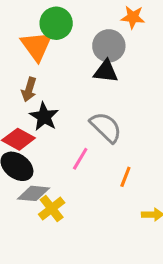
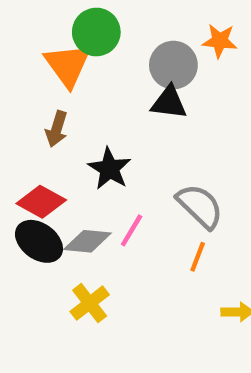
orange star: (133, 17) -> (220, 41), moved
black star: (44, 117) -> (110, 169), moved
gray semicircle: (106, 127) -> (200, 206), moved
gray diamond: (34, 193) -> (87, 241), moved

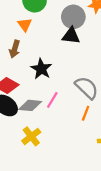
orange triangle: (68, 65) -> (25, 25), moved, size x0.6

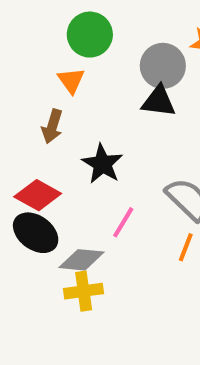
gray diamond: (30, 105) -> (81, 260), moved
yellow cross: (31, 136) -> (84, 291), turned 30

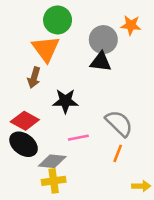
orange triangle: (71, 80) -> (46, 49), size x1.6
black star: (102, 164) -> (65, 101), turned -30
pink line: (123, 222) -> (78, 138), turned 48

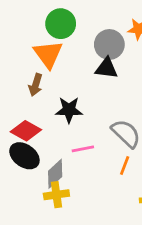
gray diamond: (52, 161) -> (55, 174), turned -48

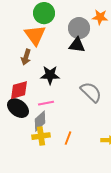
red diamond: (26, 131) -> (19, 90), turned -45
pink line: (83, 149) -> (46, 103), moved
orange line: (125, 165) -> (68, 138), moved

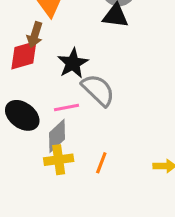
black star: (50, 75) -> (73, 63), turned -30
red diamond: (19, 90) -> (24, 55), moved
gray semicircle: (91, 92) -> (98, 90), moved

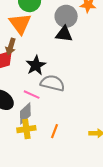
gray semicircle: (98, 90) -> (52, 83), turned -30
pink line: (67, 107) -> (32, 95), turned 35

